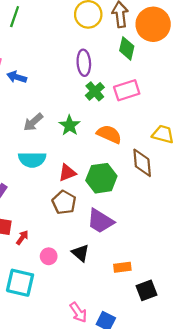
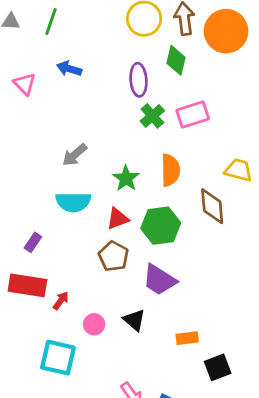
green diamond: (127, 48) -> (176, 60), moved
blue arrow: (17, 77) -> (69, 69), moved
green star: (70, 125) -> (126, 178), moved
orange semicircle: (109, 134) -> (170, 170), turned 65

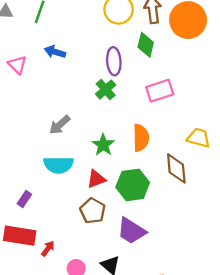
green cross: (152, 116) -> (106, 90), moved

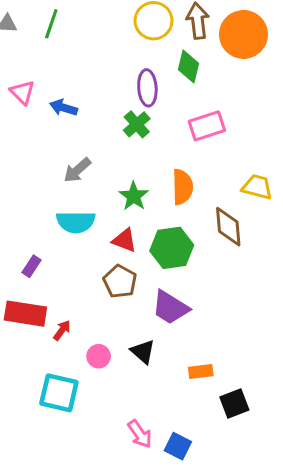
blue arrow: (55, 52) -> (64, 108), moved
red triangle: (96, 179) -> (125, 240), turned 42

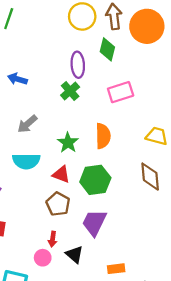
brown diamond: (228, 227) -> (150, 177), moved
purple trapezoid: (170, 307) -> (94, 223), turned 84
red arrow: (62, 330) -> (53, 239), moved, turned 152

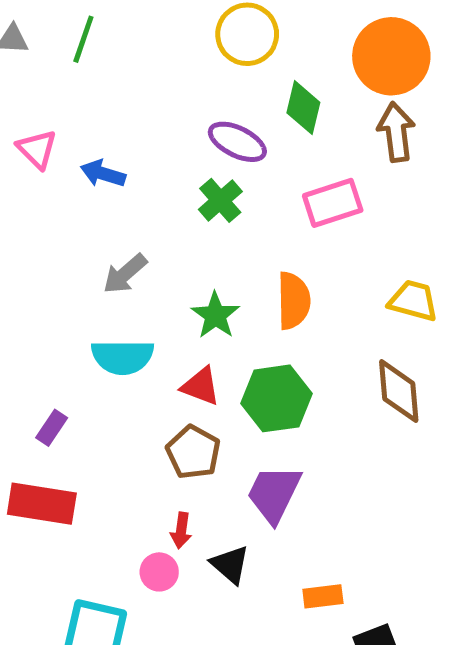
brown arrow: (114, 16) -> (396, 132), moved
purple ellipse: (78, 65) -> (237, 142), turned -60

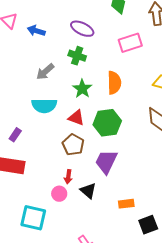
purple ellipse: (237, 142) -> (82, 29), moved
green cross: (220, 200) -> (77, 56), moved, turned -30

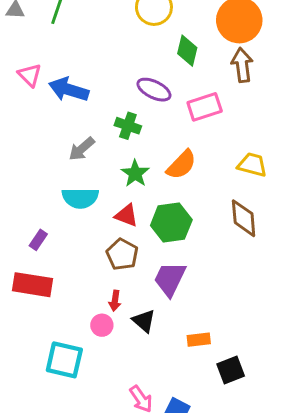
purple ellipse: (82, 29) -> (154, 90), moved
blue arrow: (36, 31) -> (69, 90), size x1.5
orange semicircle: (114, 83) -> (181, 165), turned 45

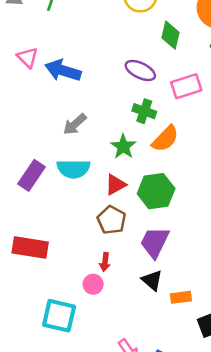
green cross: (128, 126) -> (144, 111), moved
red triangle: (126, 215) -> (115, 185), turned -50
purple rectangle: (38, 240) -> (31, 175), moved, size x1.6
black triangle: (144, 321) -> (152, 280), moved

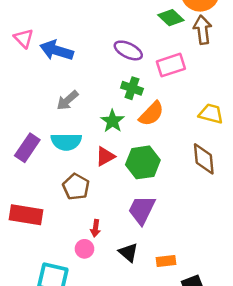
green diamond: (170, 35) -> (171, 18), moved, turned -60
brown pentagon: (111, 220) -> (76, 187), moved
black triangle: (152, 280) -> (128, 252), moved

